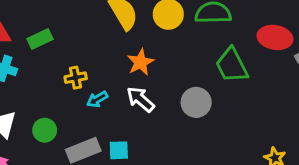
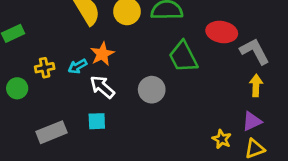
cyan arrow: (97, 99) -> (78, 66), moved
green circle: (45, 130) -> (17, 88), moved
cyan square: (119, 150) -> (97, 121), moved

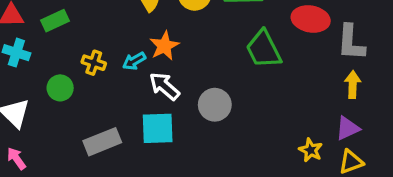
gray L-shape: (255, 51) -> (351, 43), turned -148
yellow cross: (45, 68) -> (94, 63), turned 30
gray circle: (152, 90) -> (215, 105), moved
cyan square: (97, 121) -> (158, 128), size x1.5

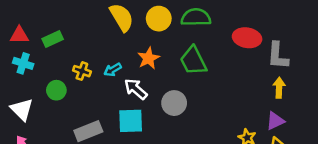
orange star: (164, 46) -> (149, 58), moved
green trapezoid: (264, 49) -> (193, 61), moved

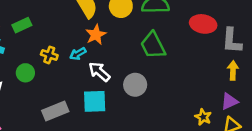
orange star: (149, 58) -> (96, 35), moved

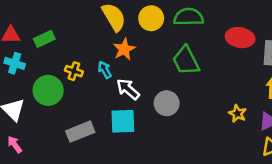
cyan arrow: (78, 54) -> (105, 70), turned 91
green circle: (25, 73) -> (48, 90), size x1.5
yellow star: (203, 117) -> (237, 114), moved

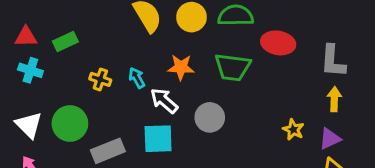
red ellipse: (240, 38) -> (278, 43), moved
orange star: (124, 49) -> (181, 67), moved, turned 30
green trapezoid: (186, 61) -> (233, 67), turned -56
green circle: (48, 90) -> (70, 123), moved

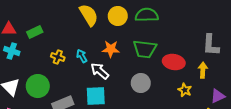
red ellipse: (278, 43) -> (174, 62), moved
yellow arrow: (334, 99) -> (203, 70), moved
gray circle: (210, 117) -> (141, 83), moved
purple triangle: (330, 139) -> (218, 96), moved

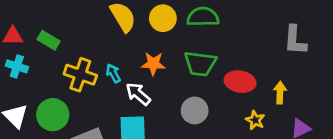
green rectangle: (35, 32) -> (49, 40), turned 56
gray L-shape: (211, 45) -> (295, 40), moved
yellow cross: (58, 57) -> (80, 75), size x1.6

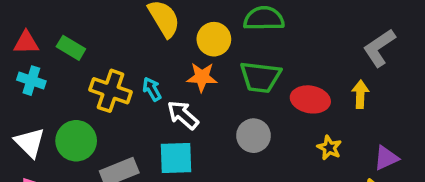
yellow circle: (163, 18) -> (214, 39), moved
gray L-shape: (295, 40) -> (379, 48), turned 52
yellow arrow: (280, 93) -> (360, 94), moved

